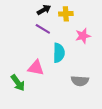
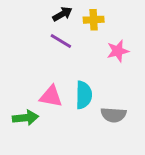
cyan semicircle: (59, 53) -> (84, 95), moved
green arrow: (18, 83) -> (25, 118), turned -60

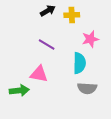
purple line: (61, 41) -> (47, 45), moved
cyan semicircle: (84, 95) -> (79, 63), moved

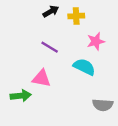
cyan semicircle: (79, 63) -> (84, 67), turned -65
gray semicircle: (87, 88) -> (103, 105), moved

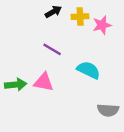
pink star: (96, 41) -> (102, 25), moved
green arrow: (21, 96) -> (16, 85), moved

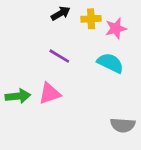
cyan semicircle: (89, 70) -> (110, 63), moved
pink triangle: (44, 82) -> (50, 93), turned -30

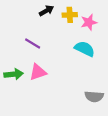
purple line: (59, 56) -> (33, 43), moved

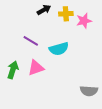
cyan semicircle: (85, 49) -> (59, 49), moved, turned 138
green arrow: (14, 74) -> (13, 70), turned -66

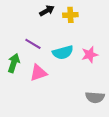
pink star: (84, 21) -> (90, 55), moved
green arrow: (13, 70) -> (14, 63), moved

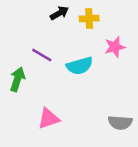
pink star: (90, 55) -> (115, 47), moved
pink triangle: (38, 73) -> (49, 119), moved

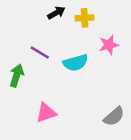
gray semicircle: (120, 123) -> (114, 117), turned -45

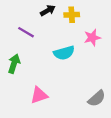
purple line: (40, 52) -> (26, 32), moved

